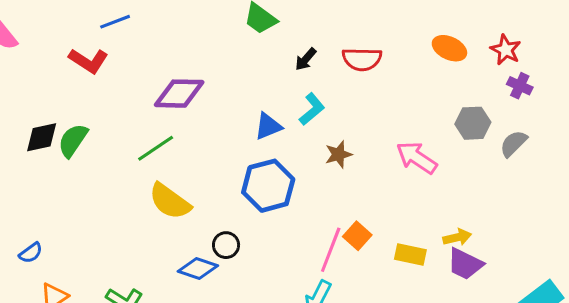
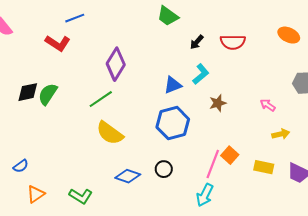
purple diamond: (179, 94) -> (116, 64), turned -60
pink arrow: (417, 158) -> (268, 105), size x0.6
yellow arrow: (457, 237) -> (281, 134), moved
black circle: (226, 245) -> (164, 169), moved

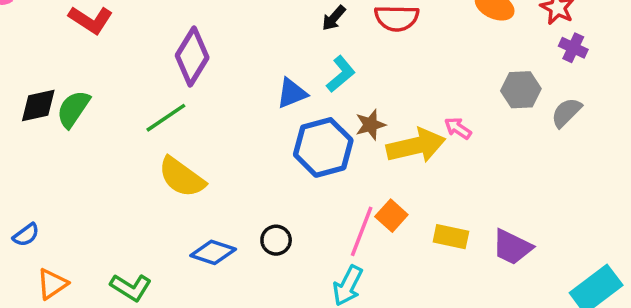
blue hexagon: (173, 123) -> (323, 147), moved
yellow arrow: (281, 134) -> (416, 146), moved, size x1.8

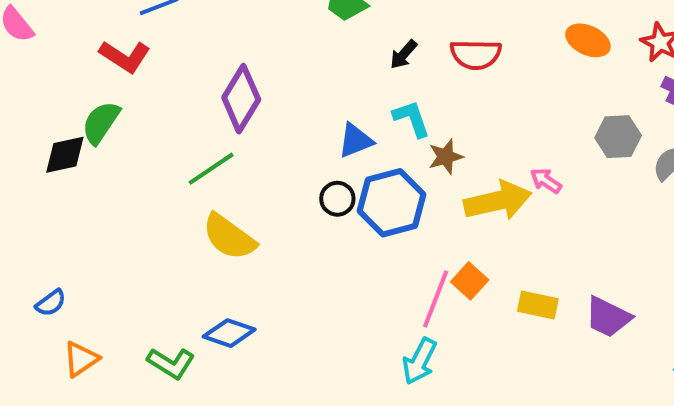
cyan L-shape: (341, 74) -> (412, 119), turned -69
green semicircle: (73, 109) -> (101, 123), moved
brown star: (370, 125) -> (446, 157), moved
black circle: (276, 240) -> (337, 199), moved
blue diamond: (213, 252) -> (229, 333), moved

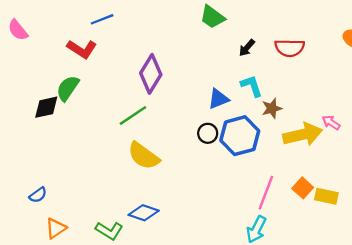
orange square: (470, 281) -> (303, 188), moved

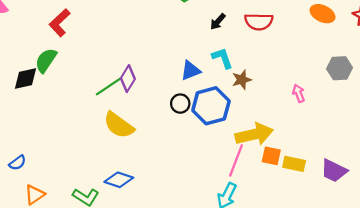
red L-shape: (82, 49) -> (60, 23), turned 104
purple diamond: (151, 74) -> (128, 79), moved, size x0.7
pink arrow: (331, 123) -> (299, 93), turned 36
yellow arrow: (303, 134) -> (254, 134), moved
orange square: (303, 188) -> (271, 156), turned -30

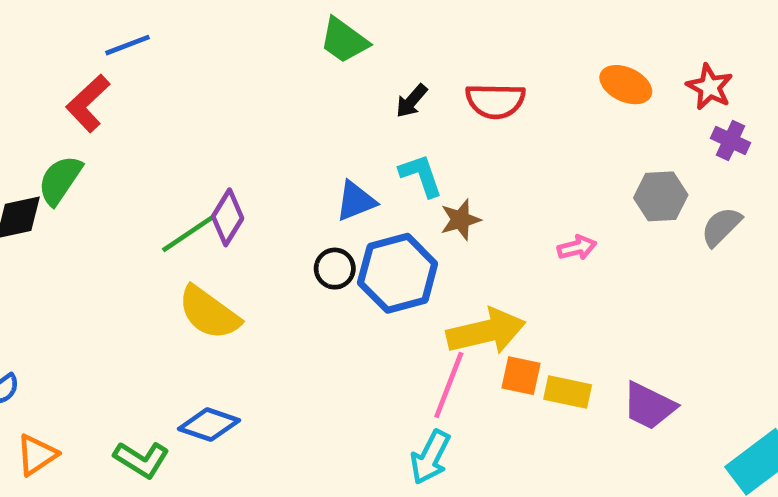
pink arrow: (299, 93) -> (577, 248), turned 96

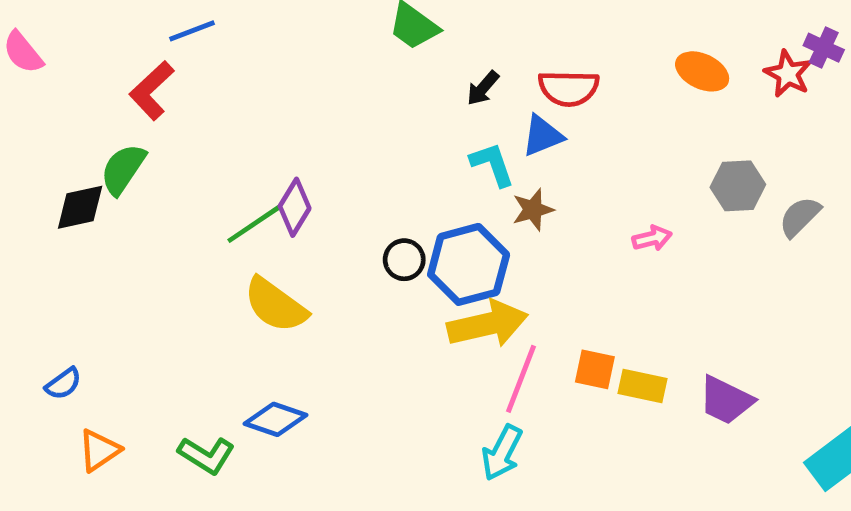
purple cross: (731, 140) -> (824, 48), moved
blue triangle: (356, 201) -> (542, 136), moved
yellow arrow: (486, 331) -> (488, 324), moved

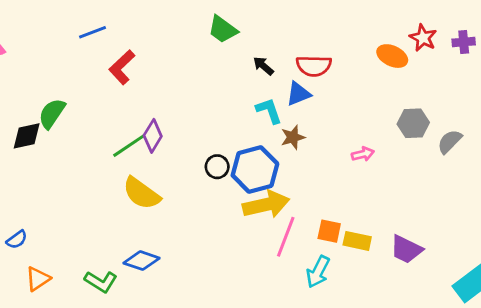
purple cross: (824, 48) -> (464, 42), turned -30
red star: (788, 74) -> (423, 38), moved
black arrow: (483, 88) -> (263, 66), turned 90
red L-shape: (152, 90) -> (122, 67), moved
cyan arrow: (502, 453) -> (318, 272), moved

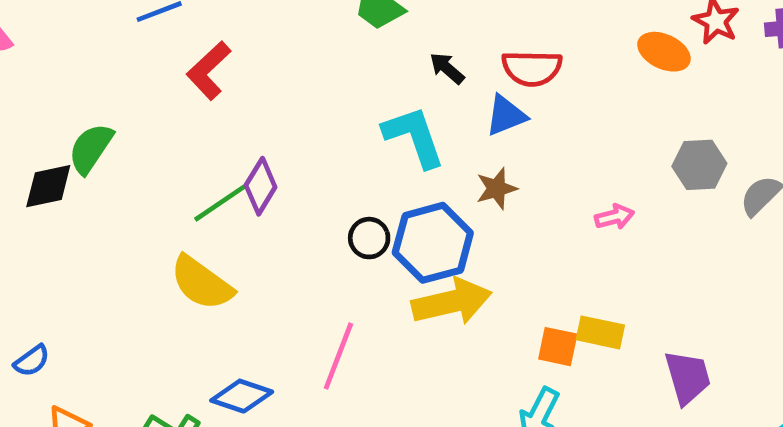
cyan L-shape: (269, 111) -> (414, 137), moved, size x1.4
yellow semicircle: (141, 193) -> (202, 283), moved
pink line: (286, 237) -> (338, 356), moved
yellow rectangle: (357, 241) -> (600, 332), moved
purple trapezoid: (406, 249) -> (688, 377), turned -132

